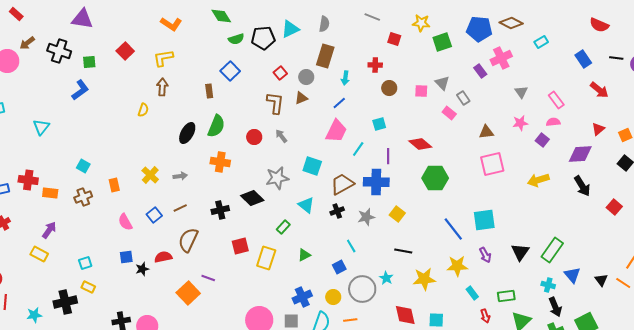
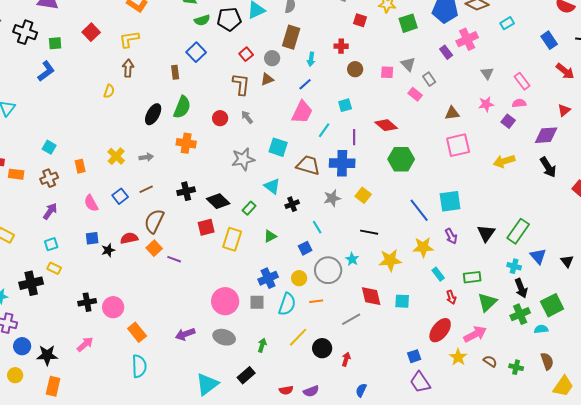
brown trapezoid: (342, 184) -> (308, 165), turned 45
black diamond: (252, 198) -> (218, 201), moved
black cross: (337, 211) -> (292, 204), moved
purple arrow: (49, 230) -> (50, 211), moved
orange square: (188, 293) -> (154, 248), moved, size x0.7

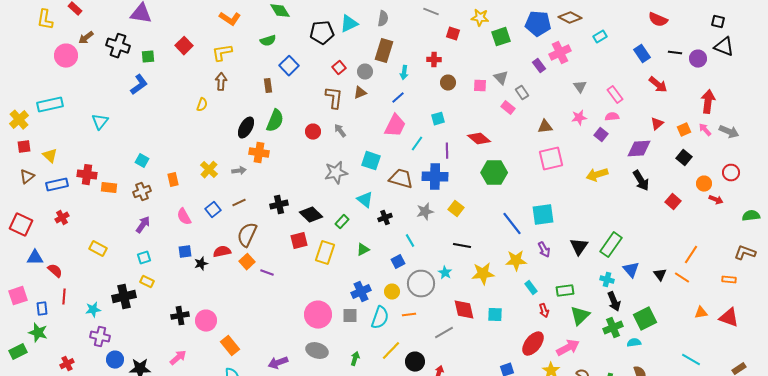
green semicircle: (202, 20) -> (268, 41), moved
orange cross: (186, 143) -> (259, 153), moved
purple arrow: (185, 334) -> (278, 363), moved

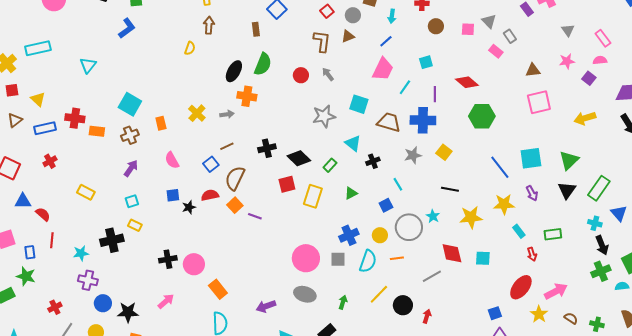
cyan square: (142, 161) -> (130, 104), size x1.6
blue square: (213, 210) -> (211, 164), moved
green triangle: (580, 316) -> (569, 160), moved

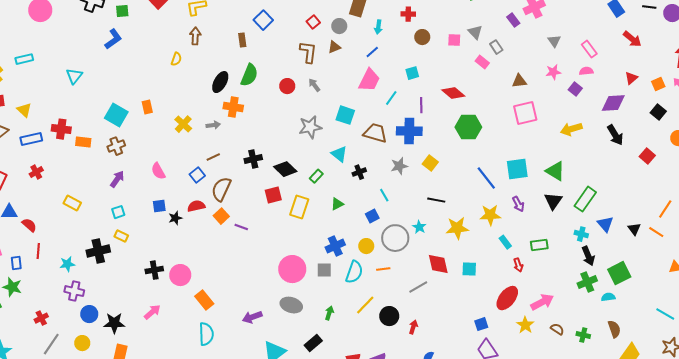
cyan rectangle: (38, 48) -> (24, 59), size x0.7
orange rectangle: (161, 123) -> (147, 107), moved
green triangle: (569, 160) -> (555, 171), turned -45

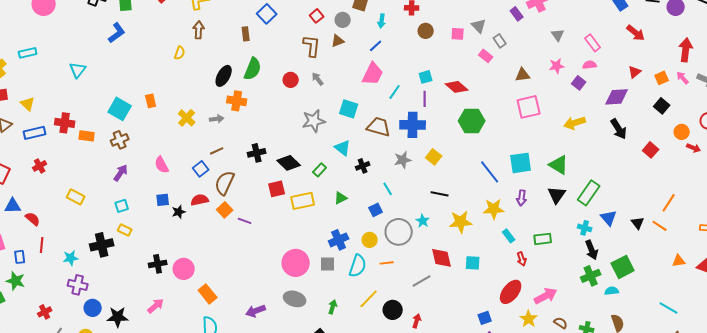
cyan square: (412, 73) -> (426, 77), moved
purple arrow: (518, 204) -> (522, 198), turned 35
yellow rectangle: (299, 207) -> (303, 201), turned 60

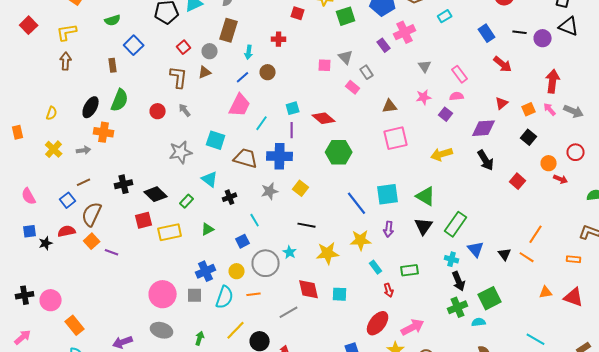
brown circle: (426, 31) -> (268, 72), moved
yellow semicircle: (180, 53) -> (52, 113), moved

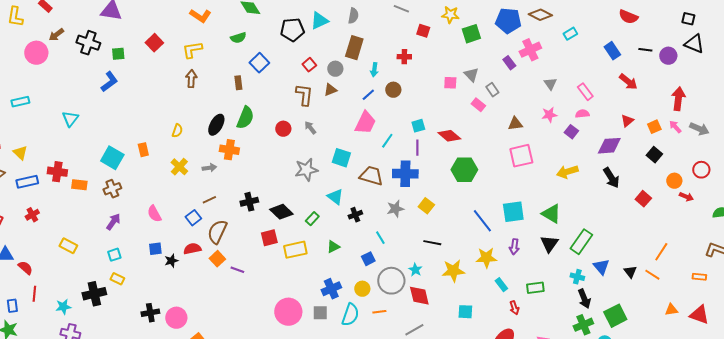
red diamond: (309, 289) -> (419, 296), moved

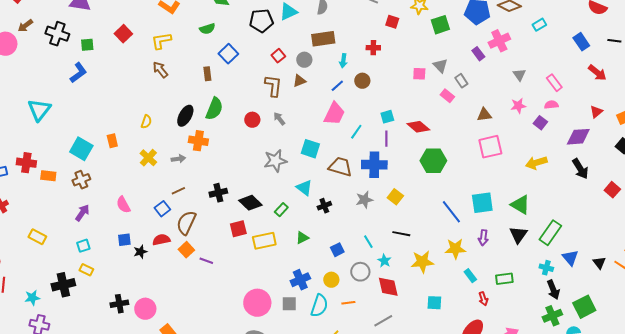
brown rectangle: (354, 48) -> (323, 39), turned 65
brown arrow: (191, 79) -> (160, 70), turned -42
cyan triangle: (70, 119) -> (39, 110), size x1.4
cyan line: (380, 238) -> (368, 242), moved
gray circle: (391, 281) -> (360, 272), size x0.7

